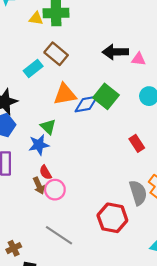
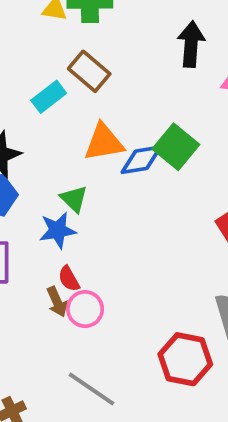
black arrow: (115, 52) -> (191, 44), moved, turned 95

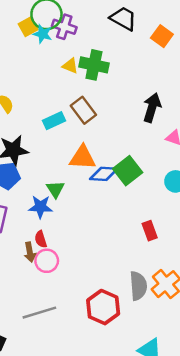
gray line: (92, 389) -> (39, 313), turned -64

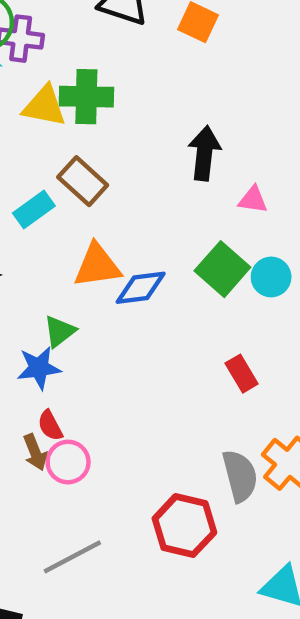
yellow triangle: (70, 66) -> (44, 106), size x1.5
green square: (128, 171) -> (222, 269), moved
green triangle: (55, 189) -> (60, 331), turned 36

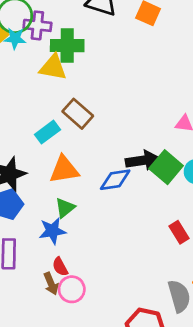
green cross: (86, 97) -> (67, 46), moved
black arrow: (204, 153) -> (142, 160), moved, turned 76
orange triangle: (97, 266) -> (64, 170), moved

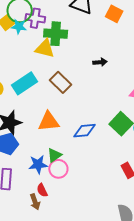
cyan rectangle: (48, 132) -> (24, 83), moved, size x1.4
black arrow: (142, 160) -> (100, 62), moved, size x0.6
green triangle: (65, 208) -> (54, 155), moved
pink circle: (72, 289) -> (58, 169), moved

